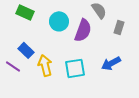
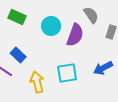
yellow arrow: (45, 65) -> (37, 82), moved

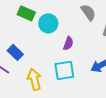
green rectangle: (17, 17) -> (26, 13), moved
purple semicircle: (75, 35) -> (68, 43), moved, size x0.6

